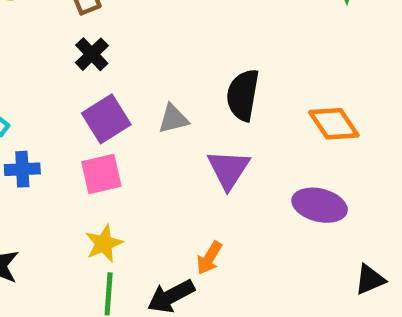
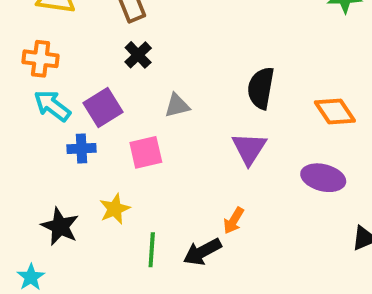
purple square: (106, 119) -> (103, 108), moved
gray triangle: (173, 119) -> (177, 106), moved
yellow star: (104, 244) -> (115, 209), moved

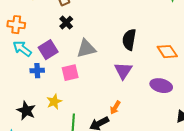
gray triangle: (177, 106) -> (86, 49), size x1.5

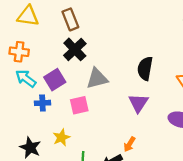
black cross: (66, 23) -> (75, 49), size x1.5

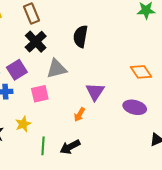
black semicircle: (145, 68) -> (80, 36), moved
orange arrow: (129, 144) -> (79, 115), moved

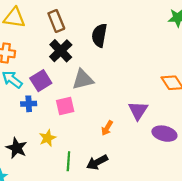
black semicircle: (80, 36) -> (99, 35), moved
purple triangle: (95, 92) -> (138, 110), moved
purple ellipse: (135, 107) -> (164, 134), moved

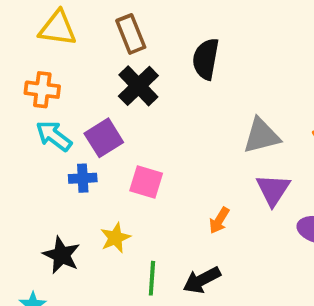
gray triangle: (83, 79) -> (261, 136), moved
pink square: (65, 106) -> (146, 182), turned 30

